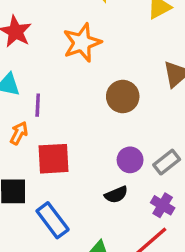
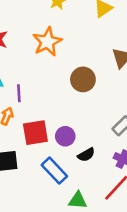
purple circle: (130, 160) -> (65, 136), moved
blue rectangle: (53, 220) -> (54, 171), moved

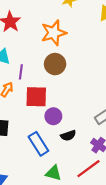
brown circle: (83, 79) -> (55, 64), moved
red square: (35, 133) -> (36, 97), moved

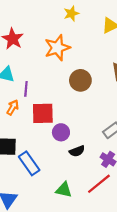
brown circle: (55, 64) -> (80, 80), moved
blue rectangle: (38, 144) -> (29, 163), moved

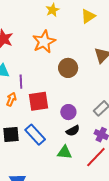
purple circle: (61, 132) -> (68, 112), moved
blue rectangle: (29, 163) -> (35, 135), moved
green triangle: (64, 190) -> (65, 152), moved

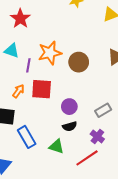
orange star: (44, 42) -> (50, 53), moved
orange arrow: (11, 99) -> (18, 91), moved
blue rectangle: (35, 135) -> (27, 137), moved

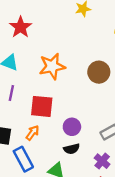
brown circle: (79, 62) -> (99, 72), moved
purple line: (28, 65) -> (11, 93), moved
orange arrow: (18, 91) -> (32, 133), moved

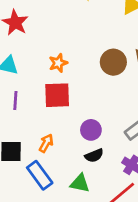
orange star: (52, 66) -> (58, 63), size x0.6
red square: (42, 106) -> (57, 95), moved

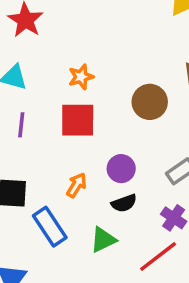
brown circle: (113, 62) -> (150, 102), moved
orange arrow: (46, 143) -> (76, 185), moved
green triangle: (80, 183) -> (103, 240), turned -40

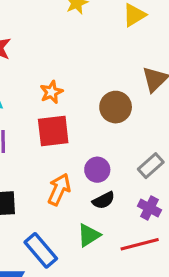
orange arrow: (76, 185) -> (59, 189), size x1.4
blue rectangle: (50, 227) -> (41, 250), moved
red line: (158, 257) -> (140, 244), turned 30

